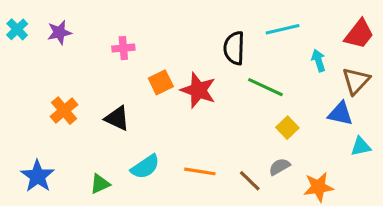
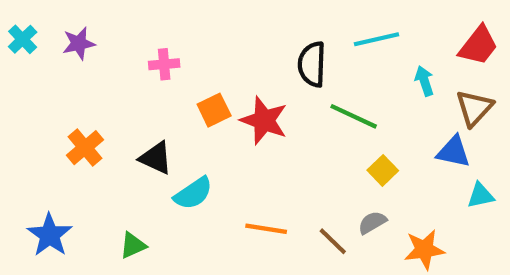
cyan semicircle: (145, 167) -> (193, 193), moved

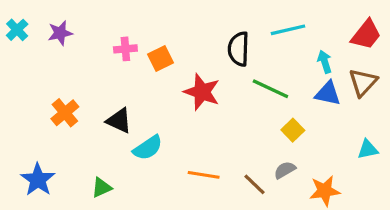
orange square: (214, 110) -> (160, 58), moved
blue triangle: (454, 152) -> (328, 94), moved

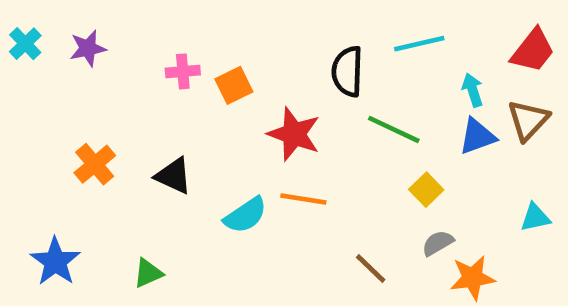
blue triangle: (328, 94) -> (477, 136), turned -32
cyan semicircle: (148, 148) -> (245, 215), moved
gray semicircle: (285, 170) -> (438, 243), moved
orange line: (204, 175) -> (303, 199), moved

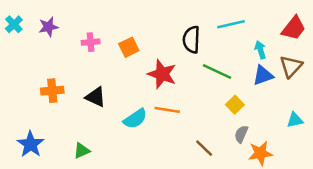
pink cross: (183, 71) -> (91, 42), moved
orange cross: (95, 164) -> (52, 91), turned 35
gray semicircle: (438, 243) -> (241, 134), turned -36

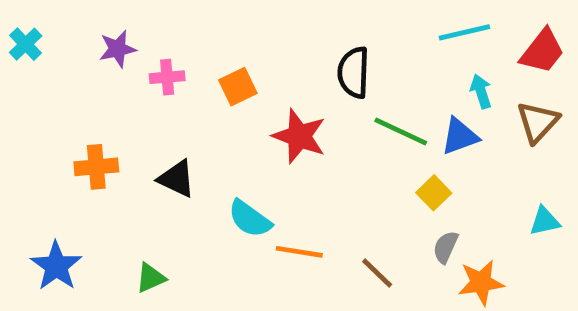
cyan line: (231, 24) -> (464, 32), moved
purple star: (48, 27) -> (118, 49), moved
blue triangle: (263, 75) -> (460, 136), moved
orange line: (167, 110) -> (299, 252), moved
cyan semicircle: (135, 119) -> (250, 219), turned 70

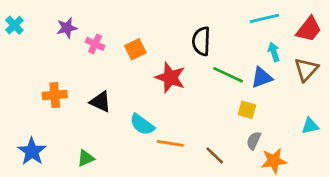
pink cross: (167, 77) -> (95, 44), turned 30
yellow square: (434, 193) -> (247, 110), turned -30

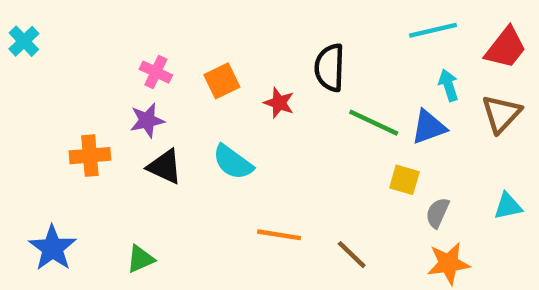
purple star: (67, 28) -> (147, 120), moved
red star: (170, 78) -> (279, 103), moved, size x0.6
cyan semicircle: (142, 125) -> (233, 162), moved
gray semicircle: (254, 141) -> (437, 213), moved

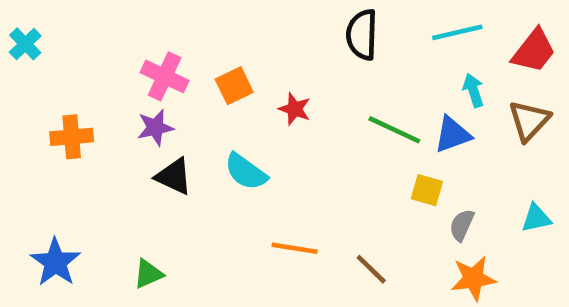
black semicircle: (330, 68) -> (362, 35), moved
pink cross: (156, 72) -> (165, 76), size x1.4
orange cross: (90, 156) -> (72, 137), moved

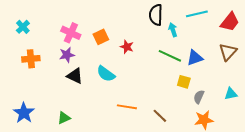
cyan cross: (25, 44) -> (23, 27), moved
cyan arrow: (473, 90) -> (173, 30), moved

